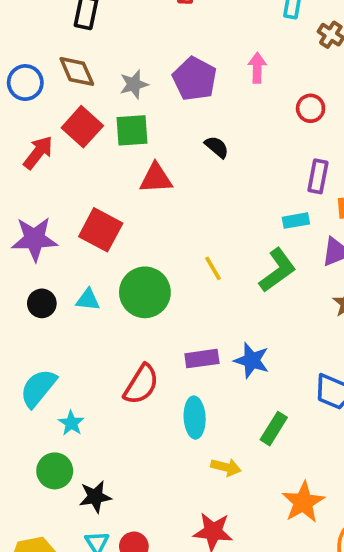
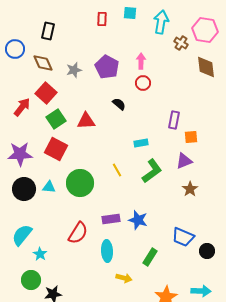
blue circle: (25, 83) -> (15, 49), moved
red circle: (311, 108) -> (143, 83), moved
green square: (132, 130) -> (56, 119), moved, turned -30
cyan rectangle: (296, 221) -> (141, 143), moved
black circle: (42, 303) -> (24, 189), size x1.5

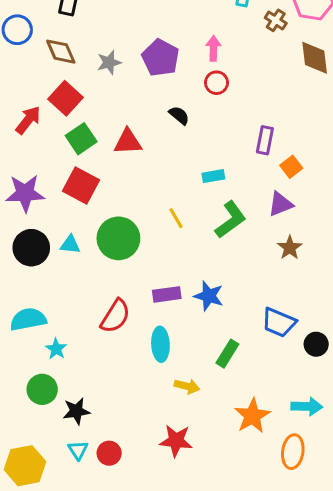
orange square: (191, 137) -> (291, 167), turned -32
cyan semicircle: (22, 235) -> (28, 319), turned 40

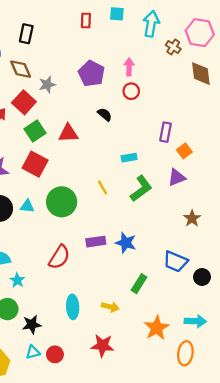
gray star: (109, 62) -> (47, 85), moved
brown star: (290, 248) -> (192, 218), moved
cyan ellipse: (160, 344) -> (73, 307), moved
cyan triangle: (78, 450) -> (33, 352), turned 48

